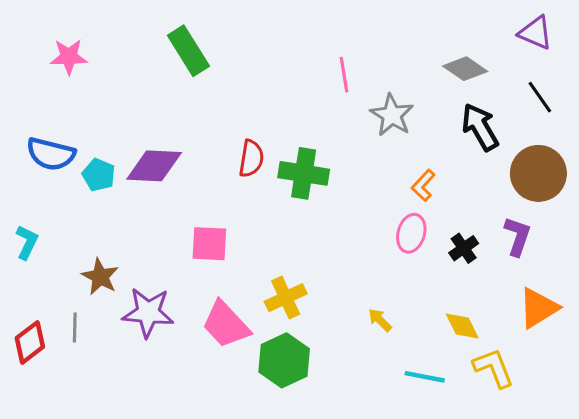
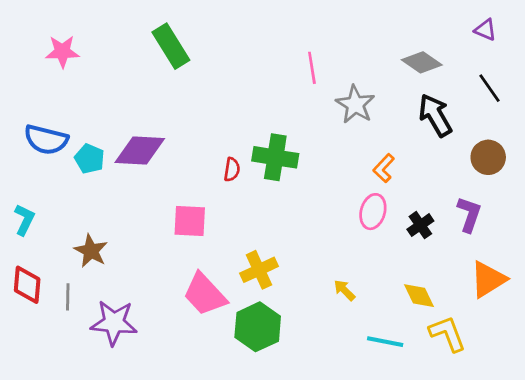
purple triangle: (535, 33) -> (485, 30), size x0.7
red semicircle: (251, 158) -> (232, 169), moved, size x0.7
brown circle: (538, 173) -> (488, 157), size x0.7
purple star: (148, 313) -> (114, 323), moved
red diamond: (30, 342) -> (27, 285), moved, turned -48

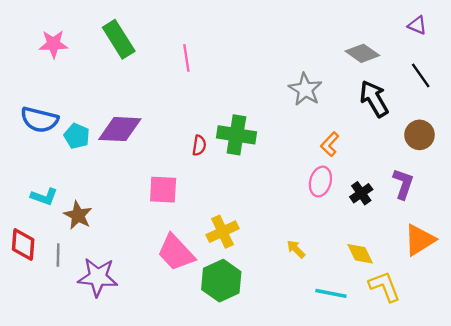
green rectangle: (171, 46) -> (119, 39), moved
pink line: (312, 68) -> (186, 58), moved
cyan L-shape: (24, 220) -> (44, 197), moved, turned 84

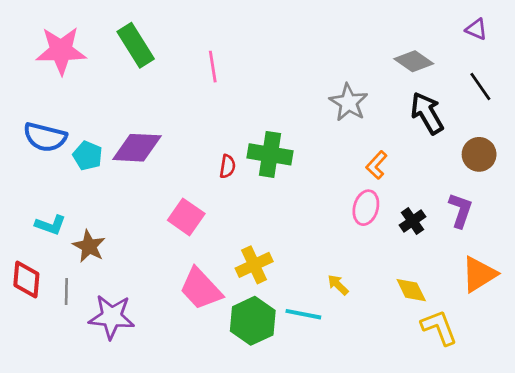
pink star: (53, 44) -> (61, 51), size x1.5
pink square: (163, 190) -> (186, 217), turned 32
cyan line: (331, 293) -> (303, 314), moved

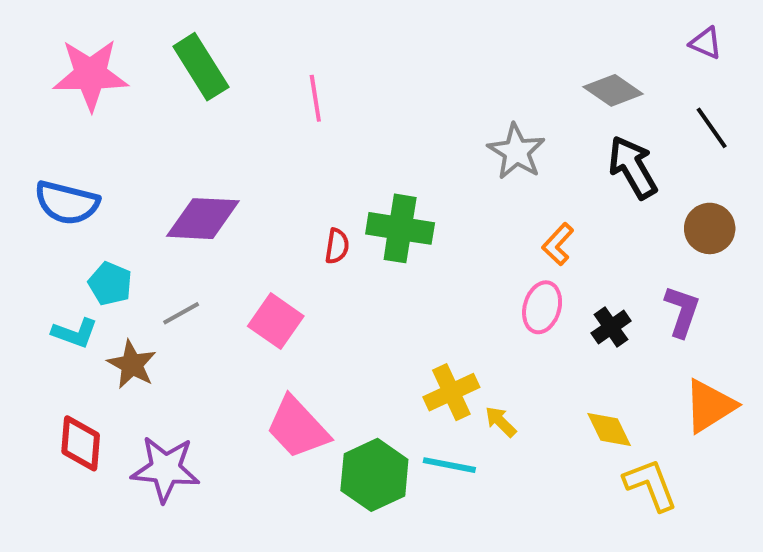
cyan pentagon: (88, 156) -> (110, 284), moved
yellow cross: (254, 265) -> (451, 392), moved
red diamond: (26, 280) -> (81, 443), moved
gray line: (66, 292) -> (181, 313), moved, turned 60

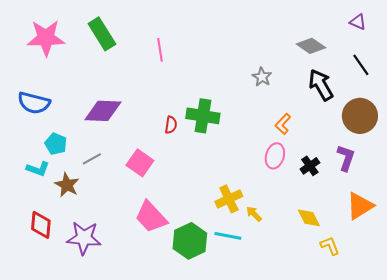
gray star: (516, 152) -> (262, 77), size x0.7
brown circle: (710, 228) -> (360, 116), size x1.4
yellow L-shape: (651, 485) -> (330, 246), size x0.7

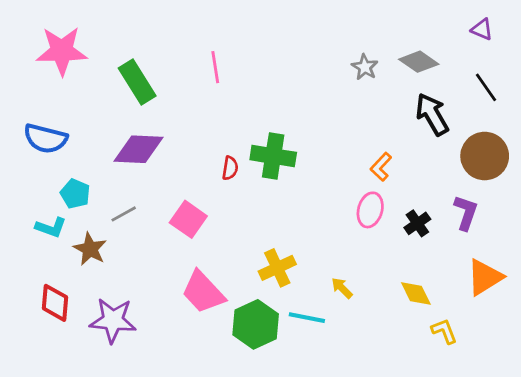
green rectangle: (102, 34) -> (137, 82), moved
gray star: (262, 77) -> (365, 67), moved
yellow cross: (229, 199) -> (277, 268), moved

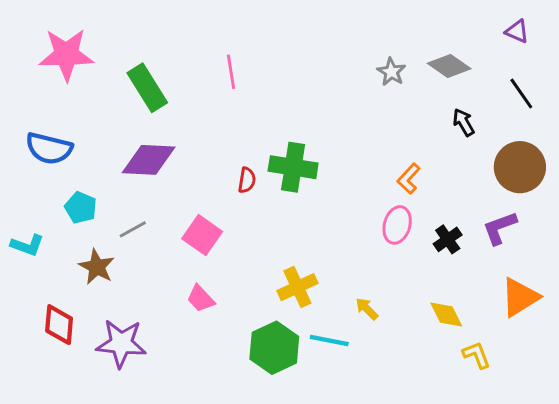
black arrow: (432, 114) -> (464, 122), size x0.6
purple L-shape: (466, 213) -> (500, 228), turned -129
cyan L-shape: (51, 227) -> (27, 245), moved
pink trapezoid: (203, 292) -> (201, 299), moved, size x0.6

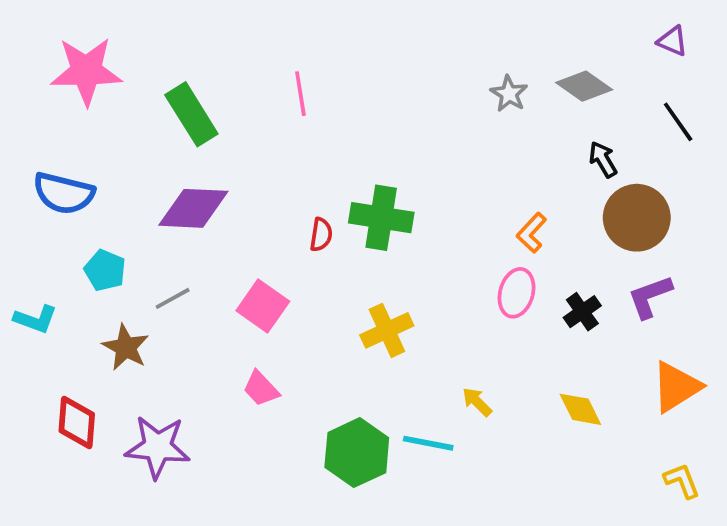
brown circle: (520, 167) -> (637, 218), moved
yellow cross: (297, 287) -> (387, 330), moved
yellow L-shape: (477, 355) -> (682, 481), moved

